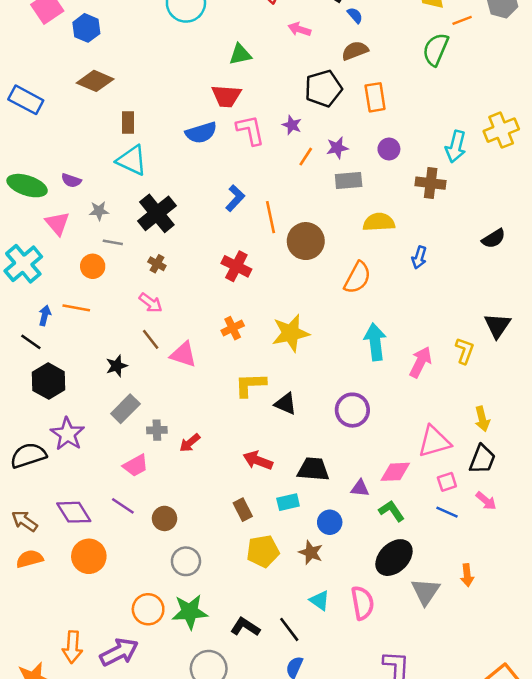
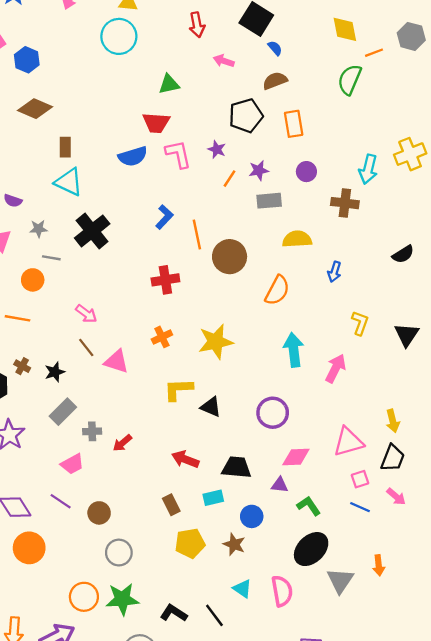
brown cross: (157, 264) -> (22, 366), moved
red cross: (236, 266) -> (165, 280), turned -36
yellow L-shape: (465, 351) -> (360, 323), moved
pink diamond: (395, 472) -> (296, 457), moved

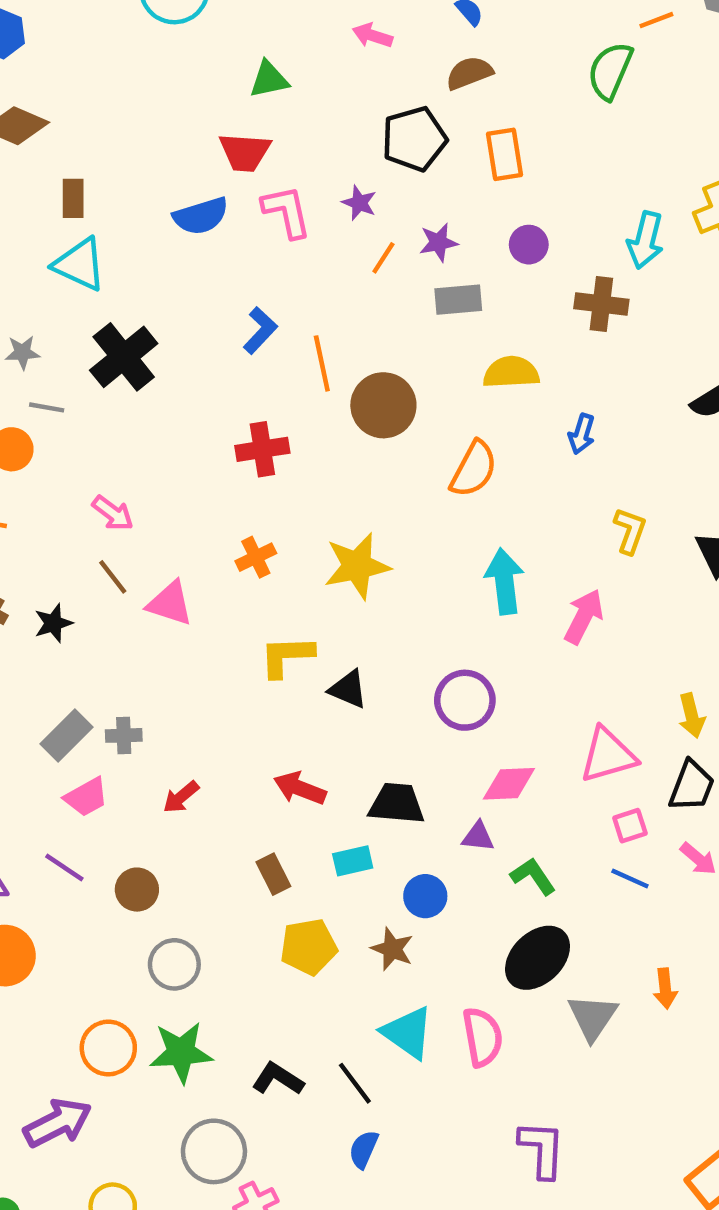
gray rectangle: (63, 412) -> (66, 735), moved
red arrow: (122, 443) -> (181, 797), moved
cyan triangle: (242, 589) -> (408, 1033), size x1.5

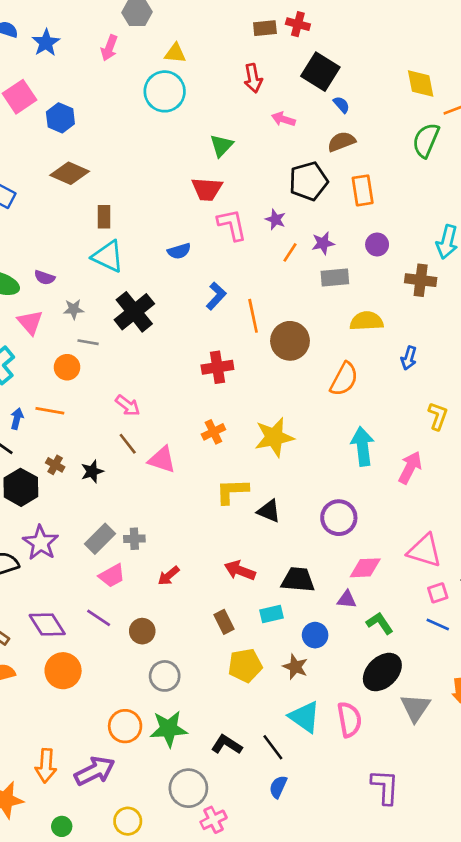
green triangle: (269, 80) -> (221, 146), turned -35
blue semicircle: (201, 216) -> (179, 251), moved, size x0.7
pink triangle: (608, 755) -> (425, 551), turned 33

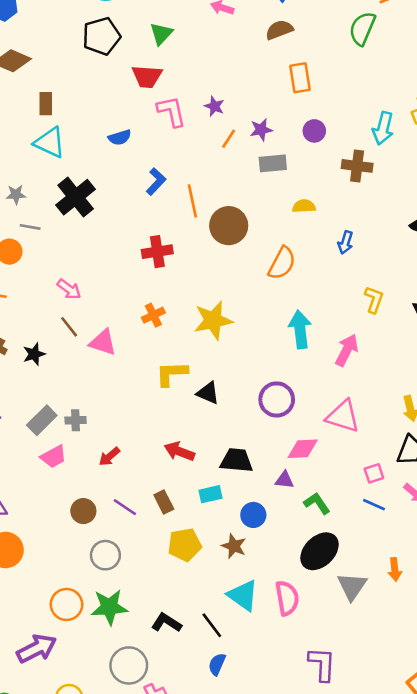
black pentagon: (308, 181) -> (102, 36), moved
yellow semicircle: (367, 321) -> (304, 206), size x0.7
pink triangle: (425, 551) -> (343, 416), moved
purple line: (99, 618) -> (125, 507), moved

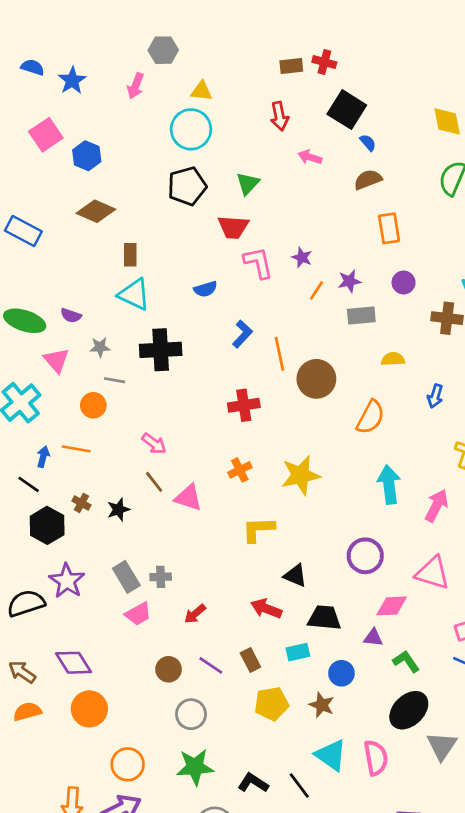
black cross: (76, 197) -> (161, 350), turned 36
black triangle: (208, 393) -> (295, 576), moved
gray rectangle: (42, 420) -> (126, 577), turned -76
orange circle: (66, 604) -> (128, 764), moved

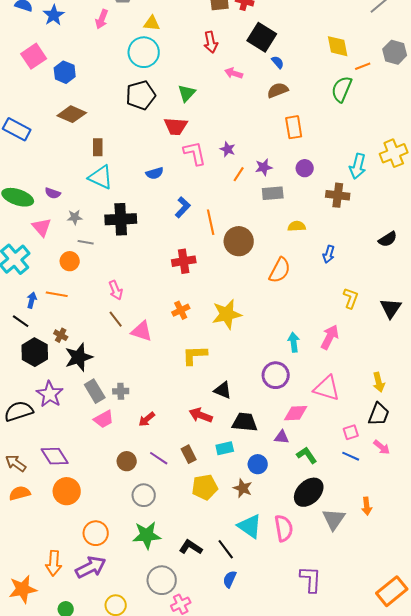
pink arrow: (154, 444) -> (116, 290), turned 30
cyan arrow: (389, 484) -> (294, 342), moved, size x0.7
black star: (118, 510) -> (79, 357), moved, size x1.6

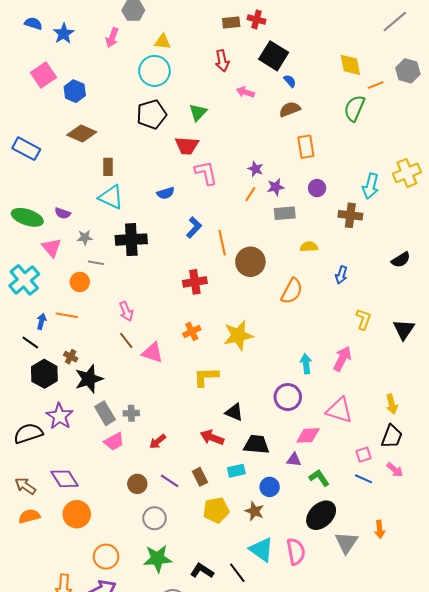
purple star: (228, 149) -> (255, 169), moved

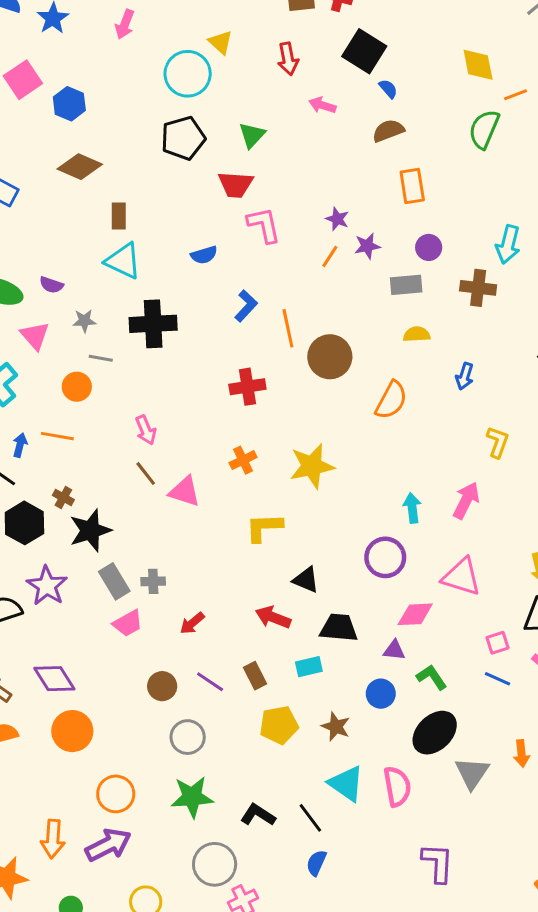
yellow triangle: (163, 42) -> (221, 42), moved, turned 36
gray rectangle: (285, 213) -> (406, 285), moved
blue circle: (270, 487) -> (381, 694), moved

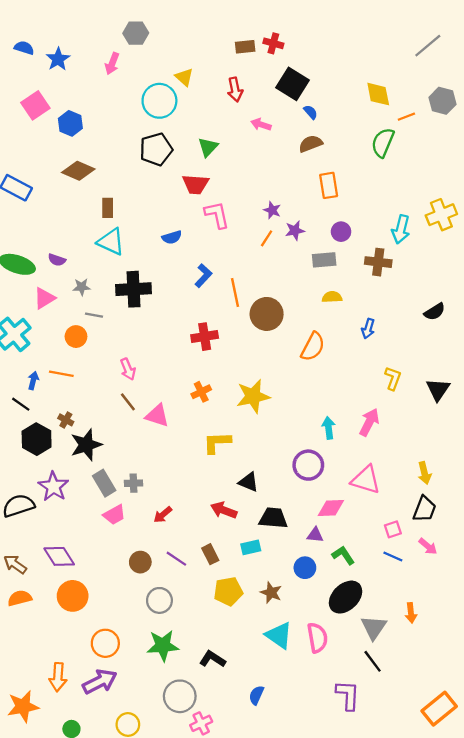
pink triangle: (35, 336) -> (44, 298), turned 40
black line: (310, 818) -> (373, 661), moved

